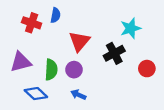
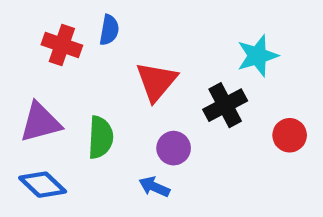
purple circle: (74, 70) -> (174, 148), moved
blue diamond: (36, 94) -> (43, 185), moved

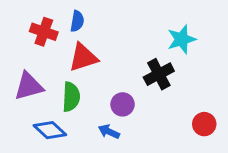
red triangle: (156, 82) -> (83, 57), moved, turned 32
red circle: (290, 135) -> (204, 124), moved
blue diamond: (43, 185) -> (50, 130), moved

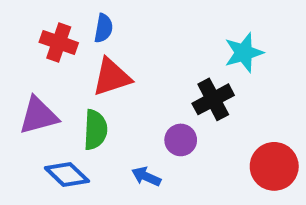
purple circle: (123, 104) -> (181, 140), moved
red circle: (204, 124) -> (274, 166), size x1.5

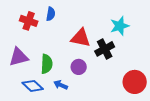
red triangle: (112, 77) -> (81, 38), moved, turned 30
purple circle: (181, 140) -> (79, 67), moved
blue arrow: (146, 177) -> (61, 85), moved

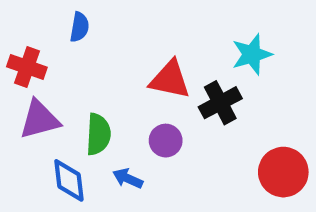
blue semicircle: (51, 14) -> (79, 27), moved
red cross: (29, 21) -> (27, 67), moved
blue diamond: (33, 86) -> (69, 180), turned 40

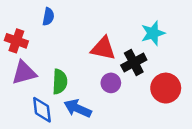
purple circle: (166, 141) -> (111, 83), moved
red circle: (283, 172) -> (166, 88), moved
blue arrow: (128, 178) -> (78, 108), size x1.5

